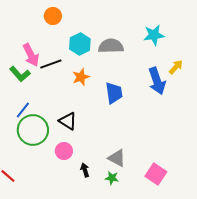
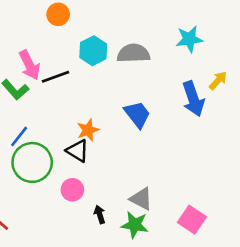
orange star: (81, 77) -> (88, 130), moved
blue trapezoid: (114, 93) -> (137, 114), turned -30
green star: (112, 178) -> (135, 225), size x1.5

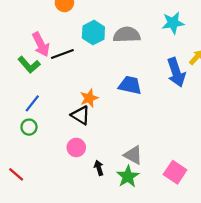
blue trapezoid: (137, 114) -> (130, 85), turned -40
green circle: (32, 162) -> (29, 127), moved, size x0.5
green star: (135, 225) -> (128, 176), turned 30

